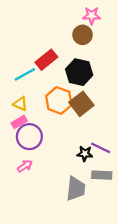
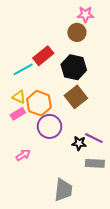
orange hexagon: (59, 100) -> (39, 103), moved
purple circle: (29, 137) -> (50, 126), moved
gray trapezoid: (76, 189) -> (63, 190), moved

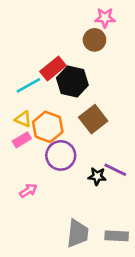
black hexagon: (74, 67) -> (72, 81), moved
gray rectangle: (95, 163) -> (117, 236), moved

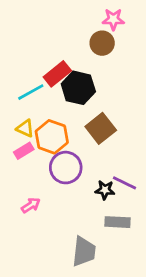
gray rectangle: (117, 236) -> (117, 222), moved

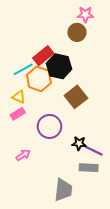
orange hexagon: (52, 137) -> (39, 79), moved
purple line: (124, 183) -> (94, 151), moved

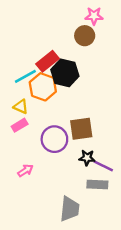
brown square: (76, 97) -> (81, 129), moved, turned 30

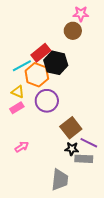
brown square: (81, 129) -> (71, 128), moved, turned -30
purple circle: (54, 139) -> (47, 101), moved
black star: (87, 158) -> (72, 149), moved

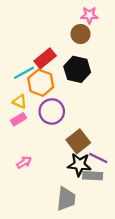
black hexagon: (56, 63) -> (77, 69), moved
black star: (72, 149) -> (79, 165), size x1.5

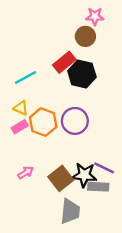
red rectangle: (45, 58) -> (64, 62), moved
orange hexagon: (41, 83) -> (43, 122), moved
purple circle: (52, 111) -> (75, 121), moved
brown square: (78, 141) -> (61, 178), moved

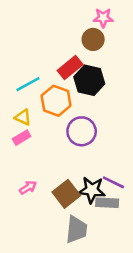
orange hexagon: (43, 122) -> (56, 101), moved

